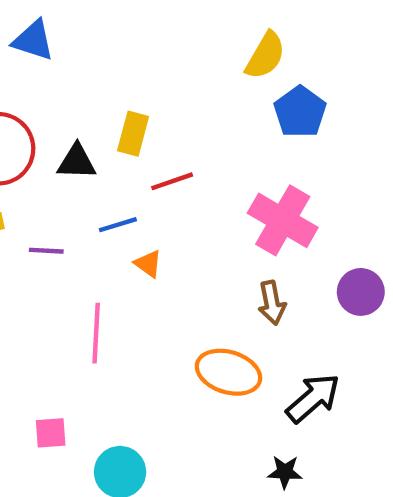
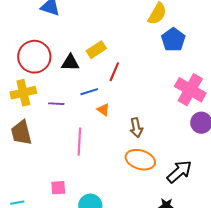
yellow rectangle: (133, 134) -> (96, 50), turned 42
red line: (172, 181) -> (114, 72), turned -48
pink cross: (283, 220) -> (190, 90), moved
brown arrow: (272, 303) -> (136, 128), moved

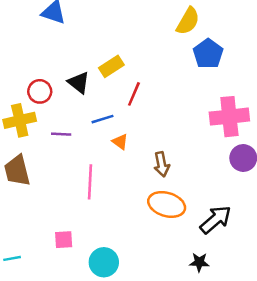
red circle: (34, 57) -> (40, 91), moved, size x0.6
black triangle: (70, 63) -> (79, 83), turned 36
pink cross: (190, 90) -> (229, 117), turned -36

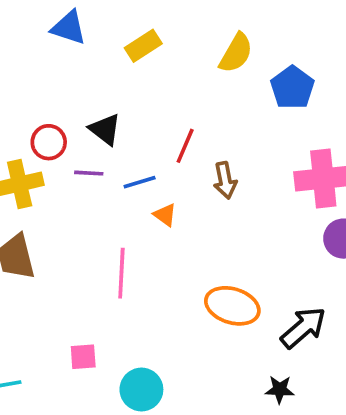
yellow semicircle: (188, 21) -> (236, 53), moved
yellow rectangle: (111, 66) -> (143, 46), moved
purple line: (61, 134) -> (89, 173), moved
brown arrow: (162, 164) -> (225, 180), moved

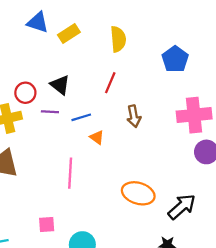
yellow rectangle: (143, 46) -> (69, 34), moved
yellow semicircle: (236, 53) -> (118, 39), moved, turned -35
red line: (185, 146) -> (110, 83), moved

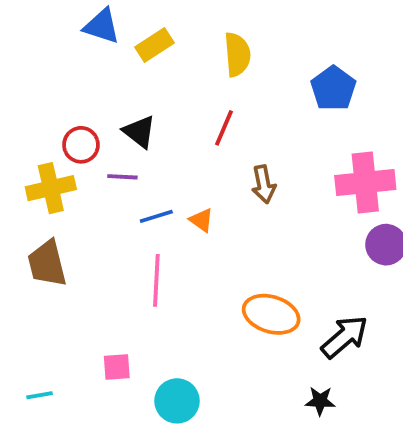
blue line: (81, 117) -> (156, 216), moved

